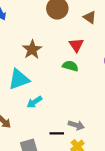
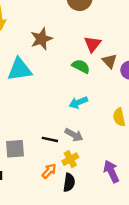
brown triangle: (90, 17) -> (110, 61), moved
cyan arrow: (34, 102) -> (78, 102), moved

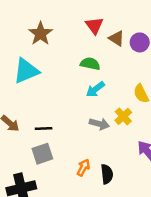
green semicircle: (81, 66) -> (90, 64), moved
black line: (50, 139) -> (44, 128), moved
yellow cross: (70, 159) -> (123, 116), moved

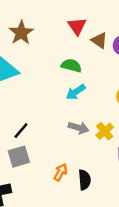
yellow cross: (123, 116) -> (105, 131), moved
black line: (44, 128) -> (21, 131), turned -49

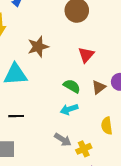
brown triangle: (99, 40) -> (99, 87), moved, turned 32
black line: (21, 131) -> (16, 116), moved, turned 32

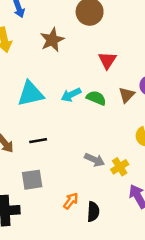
brown star: (38, 47) -> (52, 40), moved
cyan arrow: (69, 109) -> (71, 95), moved

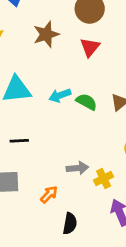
red triangle: (107, 60) -> (90, 47), moved
gray arrow: (95, 160) -> (77, 168), turned -36
orange arrow: (71, 201) -> (49, 194), moved

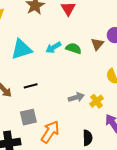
orange arrow: (49, 194) -> (50, 132), moved, size x1.6
black semicircle: (70, 223) -> (88, 138), moved

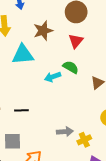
green semicircle: (74, 48) -> (71, 67), moved
cyan triangle: (21, 49) -> (23, 55), moved

